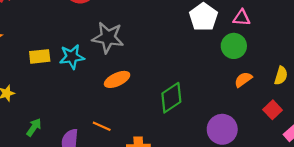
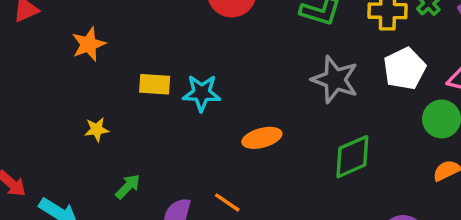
gray star: (108, 38) -> (335, 80), moved
green diamond: (171, 98) -> (352, 157), moved

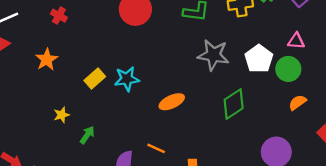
white pentagon: (405, 69) -> (259, 59), moved
yellow rectangle: (155, 84) -> (95, 78), turned -36
green arrow: (128, 186) -> (87, 135), moved

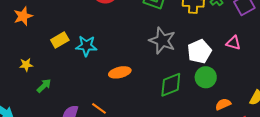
green circle: (288, 69) -> (206, 77), moved
orange semicircle: (297, 102) -> (223, 104), moved

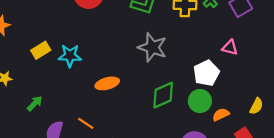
white pentagon: (199, 51) -> (206, 73), moved
green circle: (206, 77) -> (200, 101), moved
green arrow: (44, 86) -> (35, 103), moved

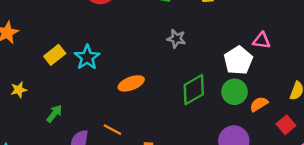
gray star: (152, 47) -> (176, 39), size x0.6
pink triangle: (230, 47) -> (261, 41), moved
cyan star: (70, 56) -> (87, 57), turned -30

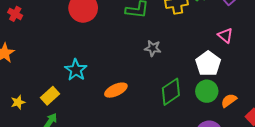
pink triangle: (261, 41) -> (225, 35), moved, turned 35
yellow rectangle: (55, 55) -> (50, 96), moved

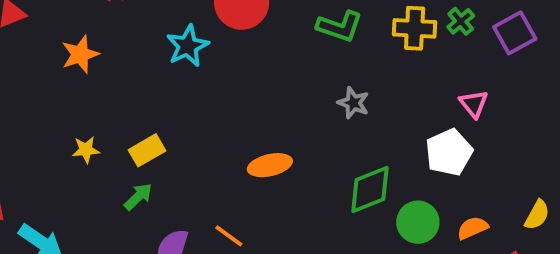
pink triangle: (225, 35) -> (474, 104), moved
cyan star: (76, 70) -> (188, 46), moved
green circle: (207, 91) -> (418, 222), moved

